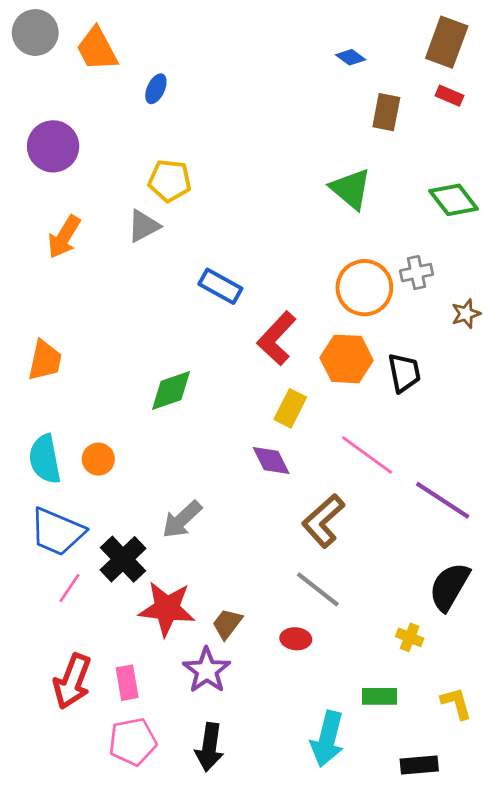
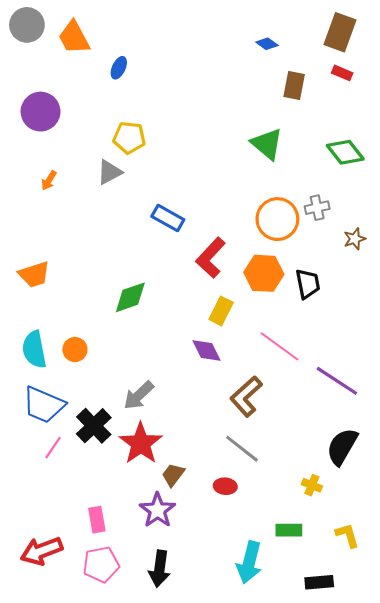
orange arrow: (64, 237) -> (49, 180), size x0.6
orange trapezoid: (45, 360) -> (34, 274), turned 60
red star: (167, 609) -> (141, 443), moved, turned 30
red arrow: (72, 681) -> (42, 551), moved, turned 48

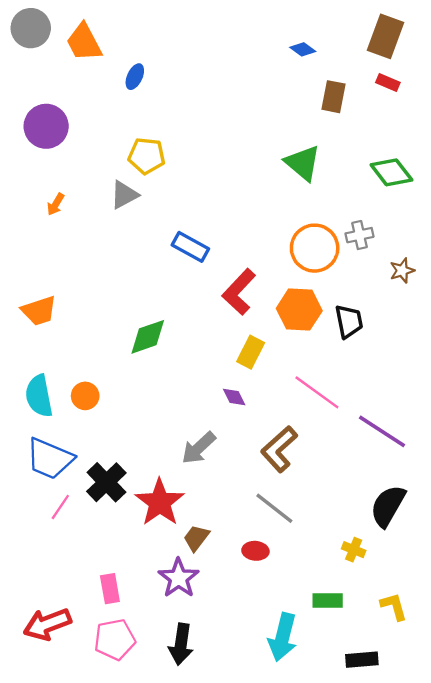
purple diamond: (206, 351) -> (234, 397), size x0.7
gray arrow: (139, 395) -> (199, 448), moved

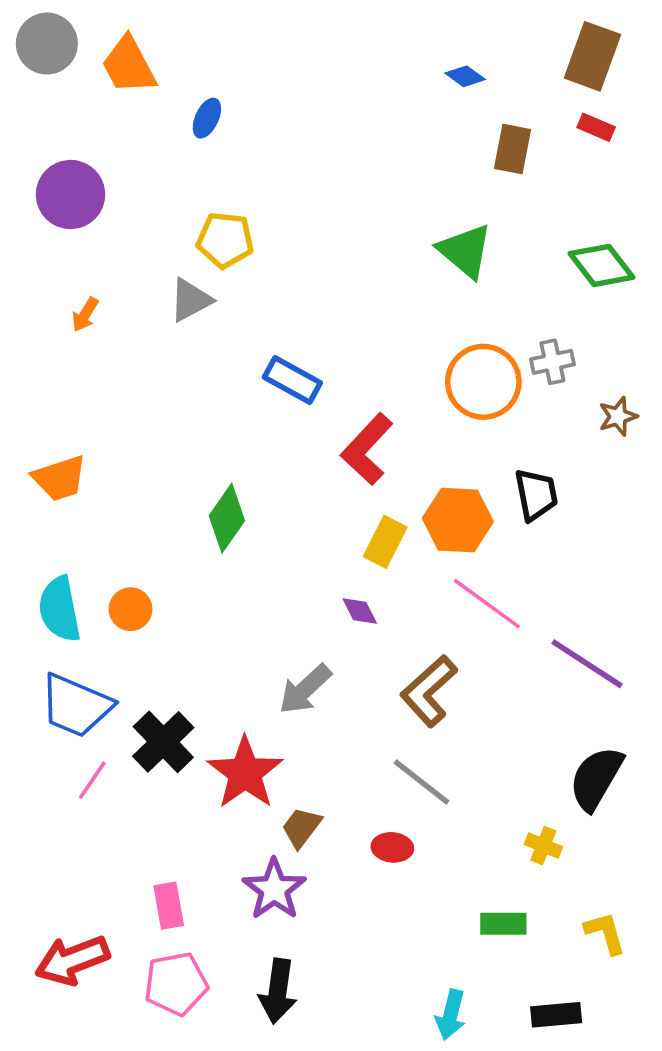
orange hexagon: (299, 310) -> (458, 520), moved
green diamond: (148, 337) -> (227, 518), turned -36
cyan arrow: (283, 637) -> (451, 1015), moved, size x0.7

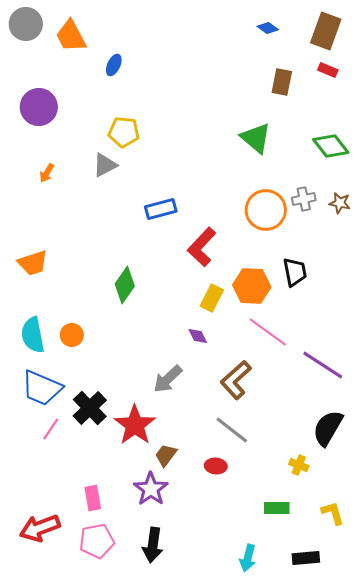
blue diamond: (465, 76) -> (268, 28), moved
blue rectangle: (292, 380) -> (161, 209), turned -44
brown star: (618, 416) -> (340, 203), moved, turned 30

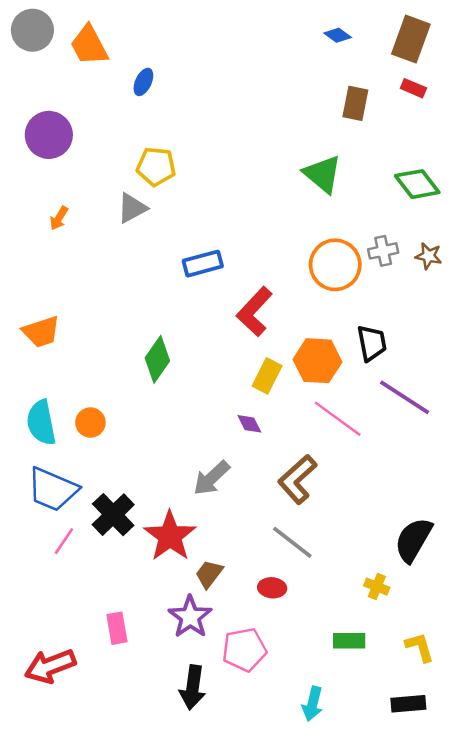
purple line: (323, 365) -> (405, 397), moved
pink pentagon: (97, 541) -> (244, 650), moved
black rectangle: (306, 558) -> (408, 704), moved

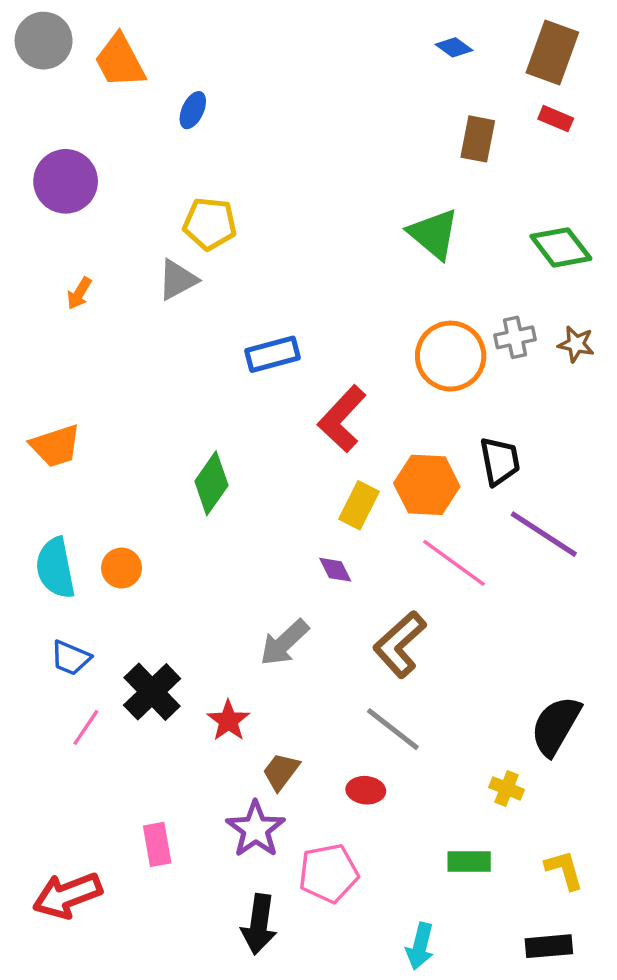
blue trapezoid: (53, 489) -> (71, 658), size x0.6
red star: (170, 536) -> (228, 721), size x0.6

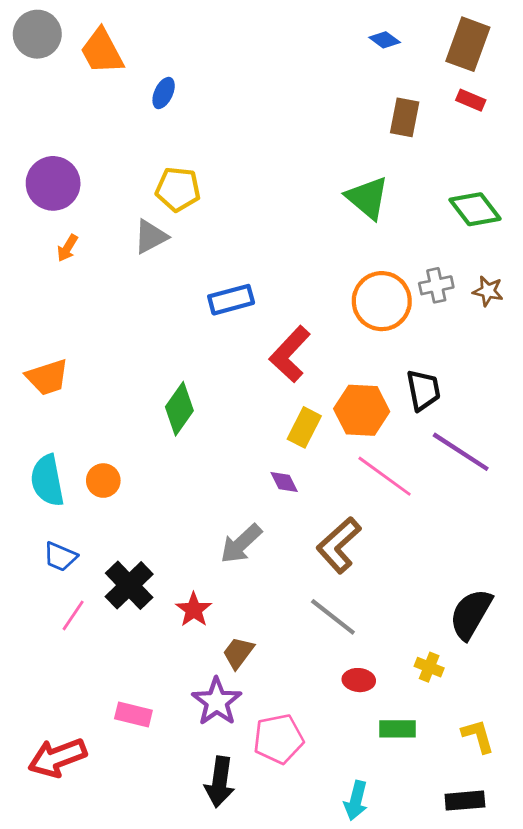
purple circle: (66, 181) -> (53, 183), moved
red ellipse: (366, 790) -> (359, 680), moved
pink rectangle: (157, 844) -> (133, 714), turned -66

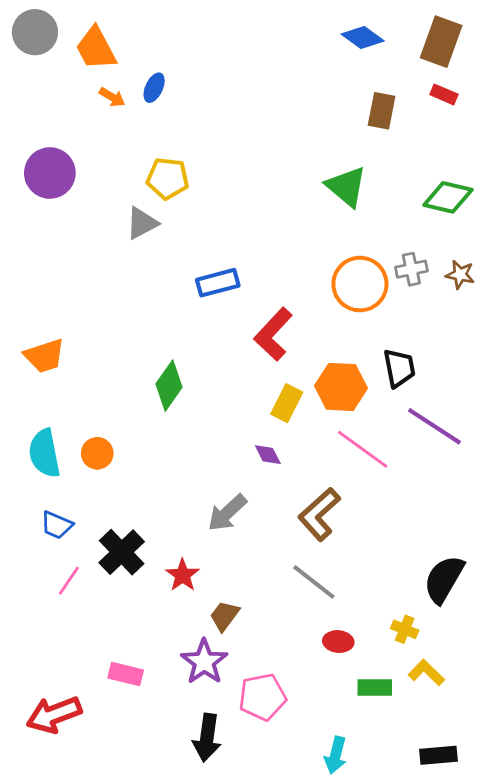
blue diamond: (385, 40) -> (363, 38), size x1.4
green diamond: (475, 209) -> (448, 197), turned -39
orange arrow: (67, 248) -> (112, 97), moved, turned -90
yellow L-shape: (478, 736) -> (426, 673), moved, turned -30

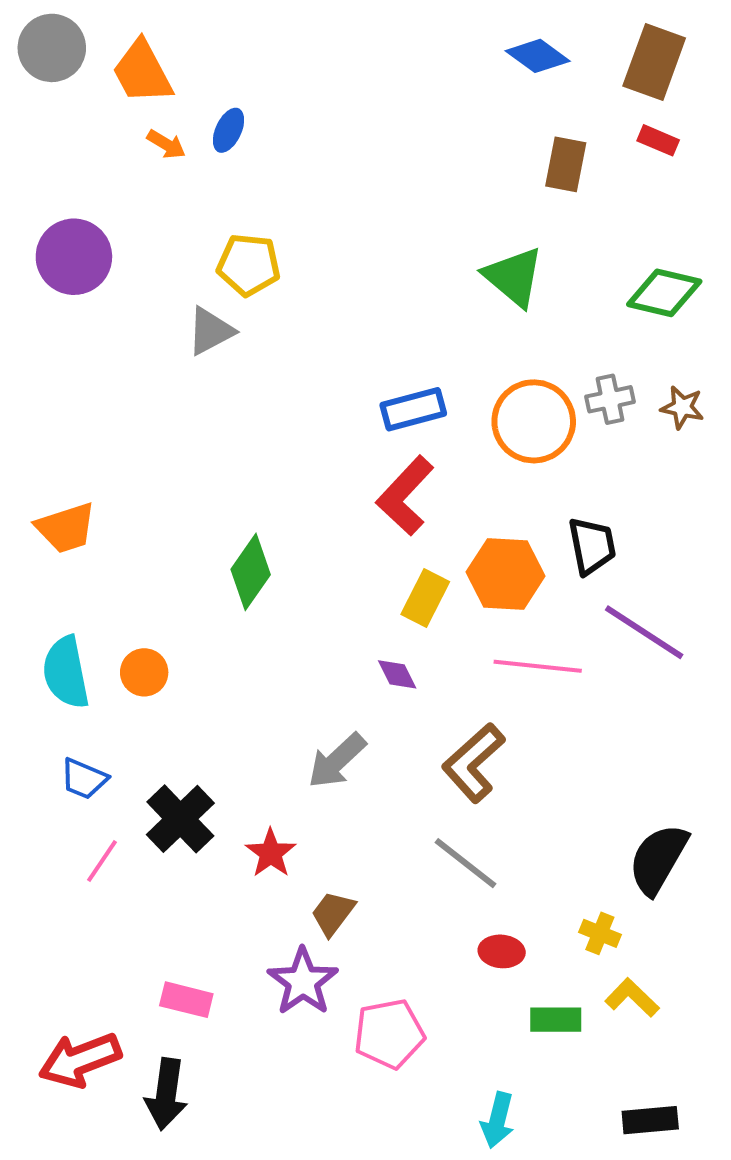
blue rectangle: (218, 283) -> (413, 409), moved
pink line: (363, 449) -> (538, 666), turned -30
black arrow: (207, 738) -> (166, 1094), moved

